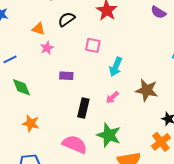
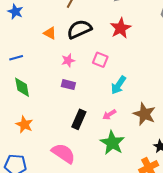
black semicircle: (67, 19) -> (79, 29), size x1.4
pink star: (47, 48) -> (68, 60), moved
green star: (109, 135) -> (112, 143), moved

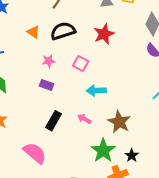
cyan arrow: (118, 85) -> (96, 91), turned 48
pink arrow: (109, 115) -> (84, 119), turned 56
green star: (112, 143) -> (103, 151), moved

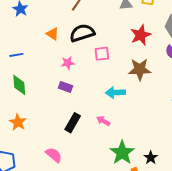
red star: (104, 34) -> (141, 35), moved
pink square: (81, 63) -> (102, 54), moved, turned -35
brown star: (119, 122) -> (140, 69), moved, turned -30
pink semicircle: (35, 153) -> (54, 155), size x0.7

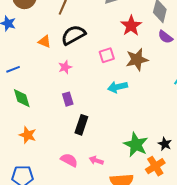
pink square: (102, 54) -> (107, 55), moved
purple rectangle: (66, 87) -> (68, 99), moved, turned 64
pink arrow: (103, 121) -> (96, 160), moved

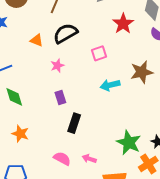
brown star: (137, 60) -> (142, 72), moved

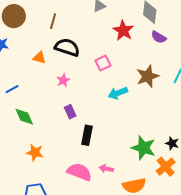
black semicircle: (65, 33) -> (67, 47), turned 55
pink semicircle: (62, 159) -> (79, 172), size x1.4

